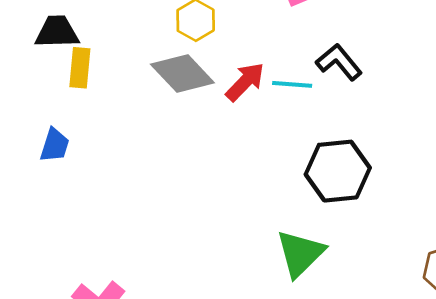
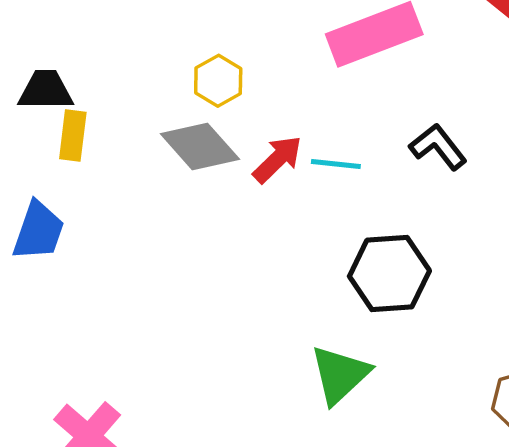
black L-shape: (339, 62) -> (438, 147), moved
blue trapezoid: (55, 145) -> (38, 231), size x1.4

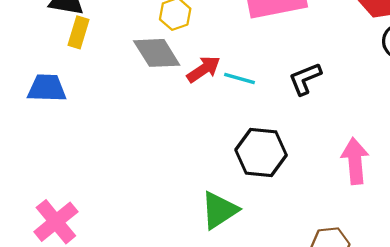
black L-shape: (438, 147) -> (305, 79), turned -84
blue trapezoid: (38, 231) -> (47, 88), turned -117

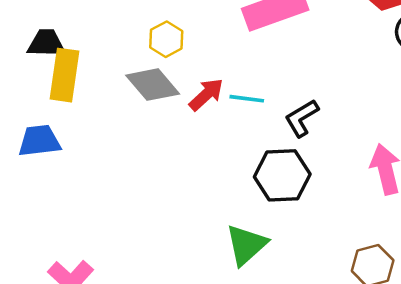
yellow rectangle: (79, 32) -> (65, 75), size x1.5
black L-shape: (305, 79) -> (302, 118), moved

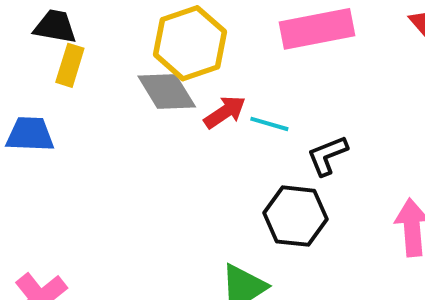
yellow hexagon: (166, 39) -> (190, 43), size x1.8
yellow rectangle: (65, 75) -> (70, 65), size x0.7

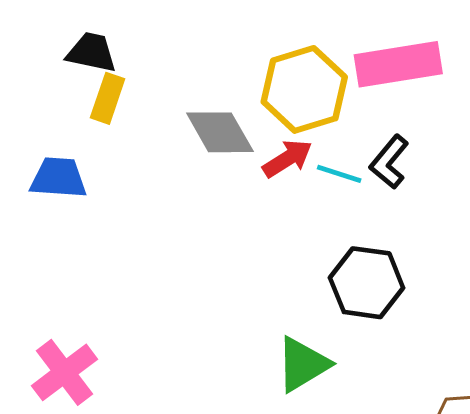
yellow hexagon: (190, 43) -> (304, 89), moved
black L-shape: (327, 155) -> (389, 162), moved, turned -30

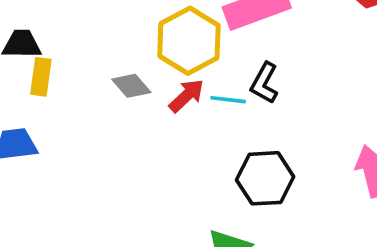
gray diamond: (220, 132) -> (131, 86), size x0.7

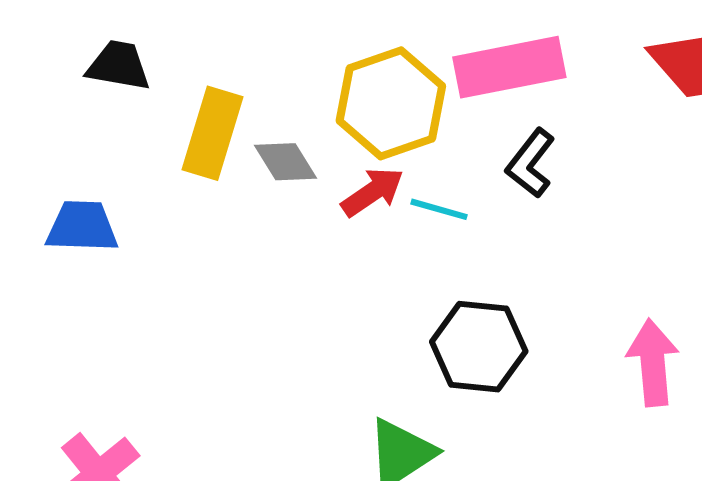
yellow rectangle: (41, 77) -> (212, 133), moved, size x1.4
black L-shape: (264, 83) -> (530, 163), moved

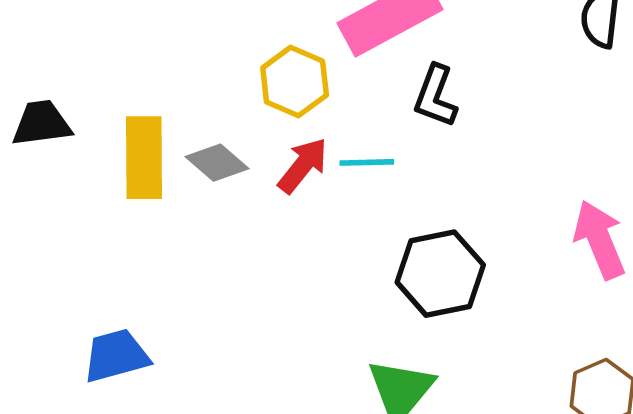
yellow hexagon: (391, 103) -> (295, 81), size x0.7
blue trapezoid: (82, 227) -> (116, 356), moved

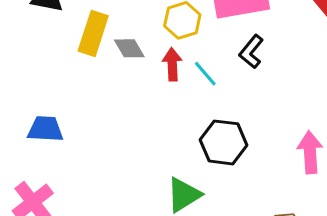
cyan line: (367, 162) -> (205, 74), turned 32
red arrow: (303, 165) -> (172, 64), turned -60

